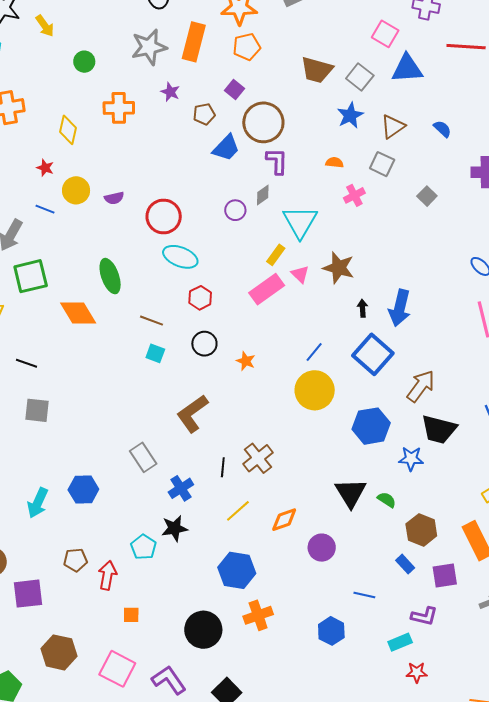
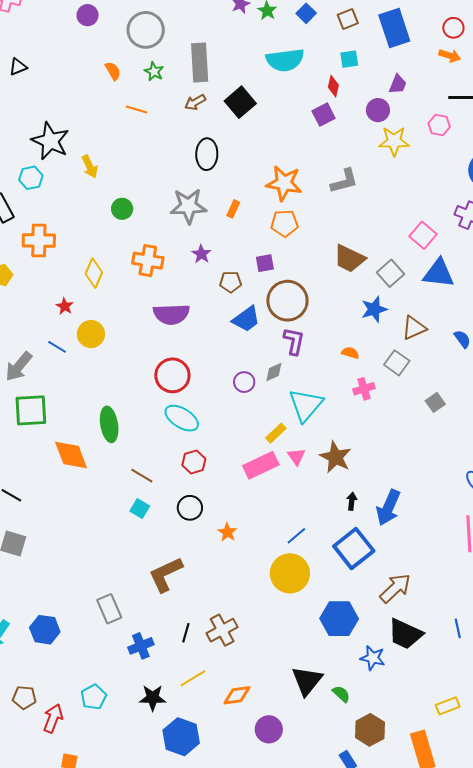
orange rectangle: (194, 42) -> (233, 209), size x0.5
purple square: (234, 90) -> (265, 263), turned 30
purple semicircle: (114, 198) -> (171, 314), moved, size x1.8
black star: (174, 528) -> (153, 698), moved

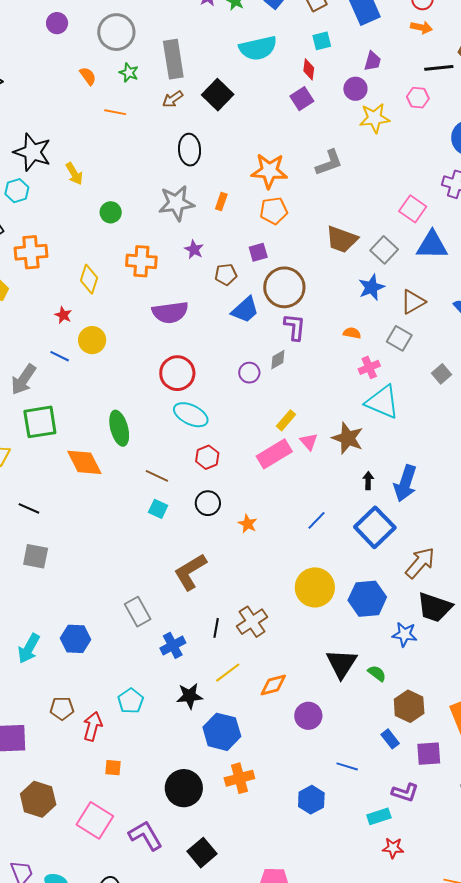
cyan triangle: (306, 405) -> (382, 402), moved, turned -42
yellow circle: (290, 573) -> (315, 587), moved

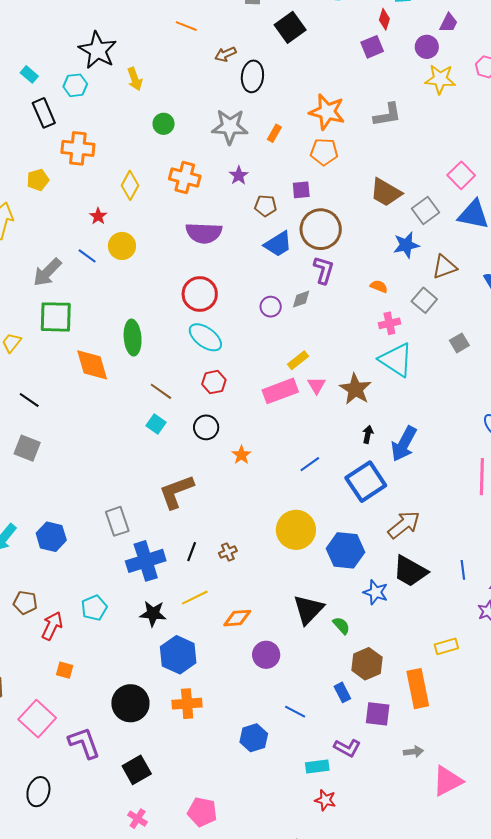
brown arrow: (173, 99) -> (225, 54), moved
brown cross: (252, 622) -> (228, 552), size x0.6
blue cross: (173, 645) -> (146, 561), size x1.5

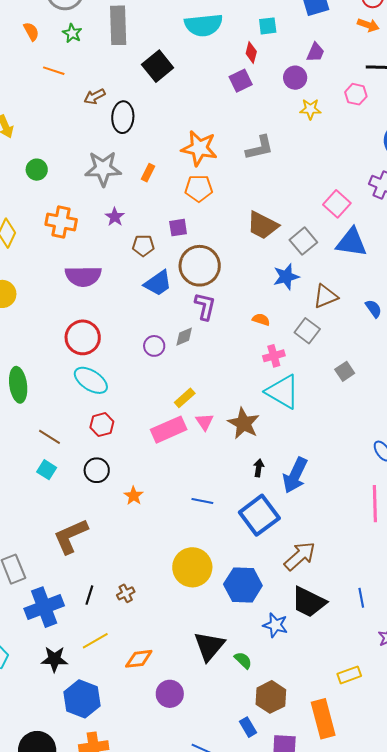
yellow star: (440, 79) -> (310, 109), size x0.7
blue line: (310, 464) -> (202, 501), turned 50

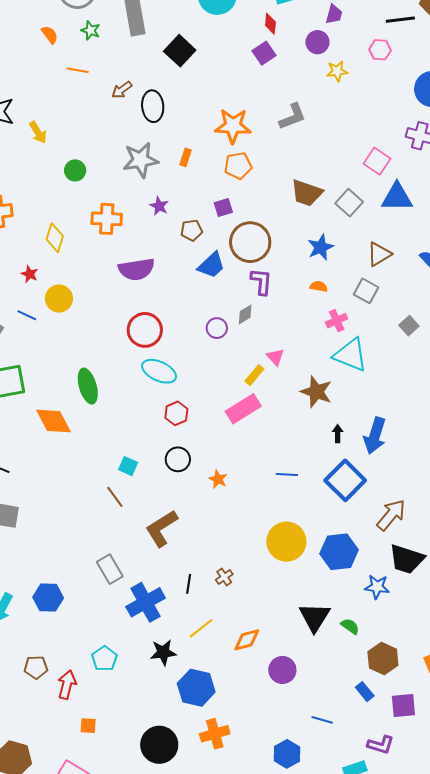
blue star: (286, 277) -> (321, 247), moved
pink triangle: (205, 422) -> (275, 357), moved
brown line: (50, 437) -> (115, 497), moved, turned 30

